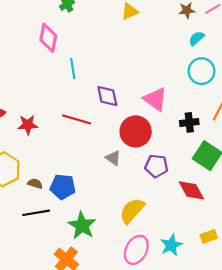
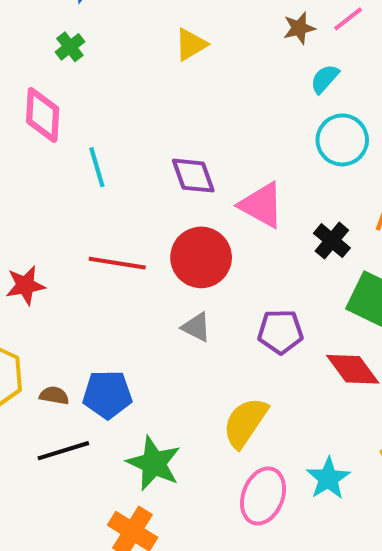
purple diamond: (107, 96) -> (193, 176), moved
black cross: (189, 122) -> (332, 241), turned -36
red circle: (136, 131) -> (201, 257), moved

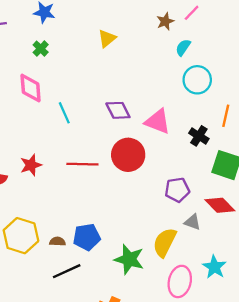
red star: (25, 285) -> (31, 165), moved
gray triangle: (196, 327) -> (193, 222), moved
green star: (154, 463) -> (129, 259), moved

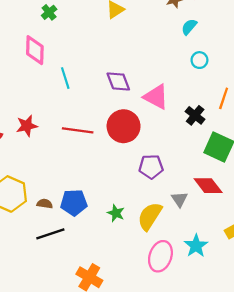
cyan circle: (197, 80) -> (199, 60), size x0.6
purple pentagon: (177, 190) -> (151, 167), moved
gray triangle: (193, 222) -> (179, 199), turned 30
green star: (129, 259) -> (116, 213), moved, size x0.6

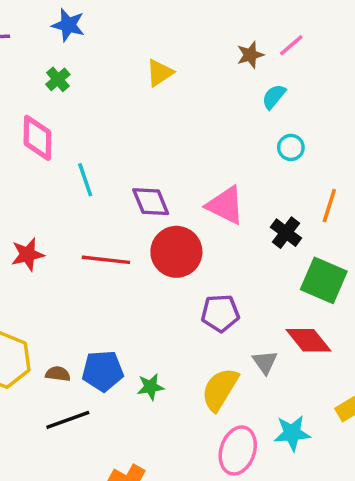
purple diamond: (118, 81) -> (151, 202), moved
green star: (116, 213) -> (151, 387), moved, turned -30
cyan star: (196, 246) -> (292, 433), turned 30

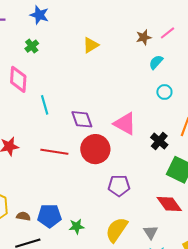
gray triangle: (265, 362) -> (151, 232), moved

